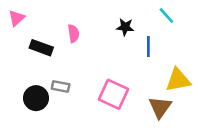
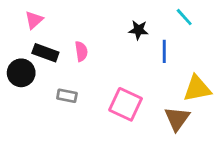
pink triangle: (17, 18) -> (34, 20), moved
pink semicircle: (73, 34) -> (81, 51), moved
black circle: (36, 98) -> (21, 73), moved

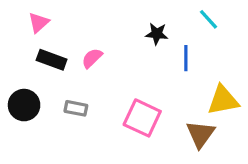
pink semicircle: (81, 51) -> (92, 58), turned -126
black circle: (21, 73) -> (24, 105), moved

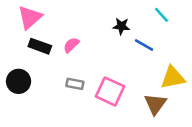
pink triangle: (39, 23) -> (30, 17), size x1.5
blue line: (186, 58) -> (144, 45), turned -60
gray rectangle: (76, 108) -> (75, 84), moved

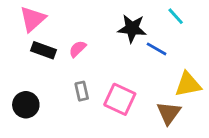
black star: (121, 26) -> (132, 28), size x1.5
black circle: (19, 81) -> (26, 105), moved
gray rectangle: (75, 84) -> (82, 91), turned 66

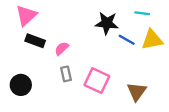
cyan line: (176, 16) -> (142, 13), turned -40
pink semicircle: (78, 49) -> (62, 49), moved
yellow triangle: (188, 84) -> (152, 40), moved

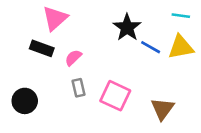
cyan line: (142, 13) -> (181, 16), moved
pink triangle: (26, 15) -> (55, 18), moved
black star: (107, 23) -> (127, 27), turned 30

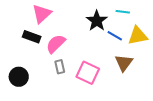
cyan line: (181, 16) -> (123, 12), moved
pink semicircle: (73, 58) -> (56, 44), size x1.5
brown triangle: (162, 109) -> (124, 63), moved

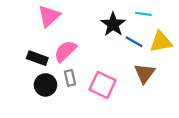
black rectangle: (32, 37) -> (37, 58), moved
black circle: (19, 77) -> (45, 85), moved

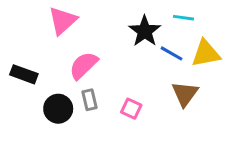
black rectangle: (37, 58) -> (24, 74), moved
pink square: (103, 85) -> (131, 109), size x0.6

